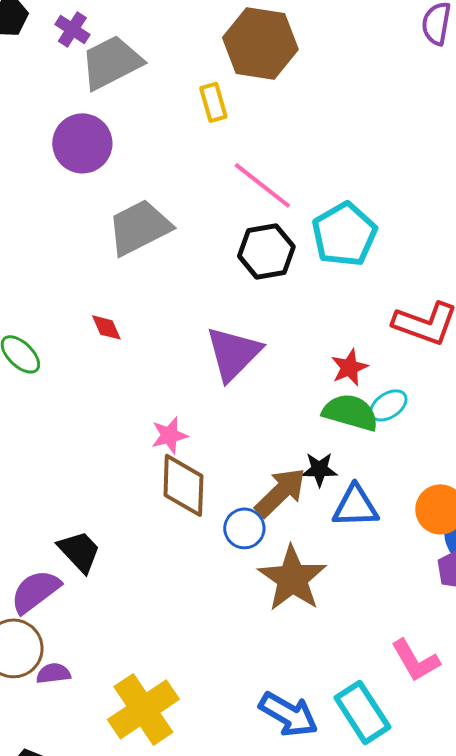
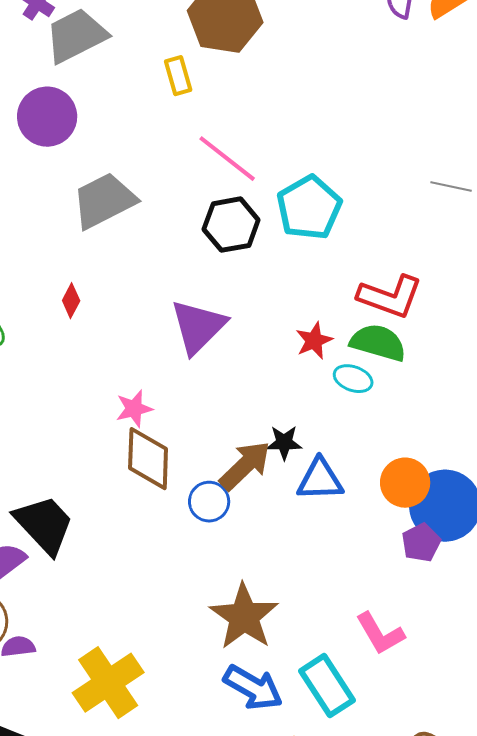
red diamond: (106, 327) -> (71, 301), turned 52
cyan ellipse: (388, 405) -> (353, 379), turned 54
green semicircle: (350, 412) -> (378, 343), moved
black trapezoid: (79, 551) -> (44, 525), size x1.4
brown star: (292, 578) -> (244, 617), moved

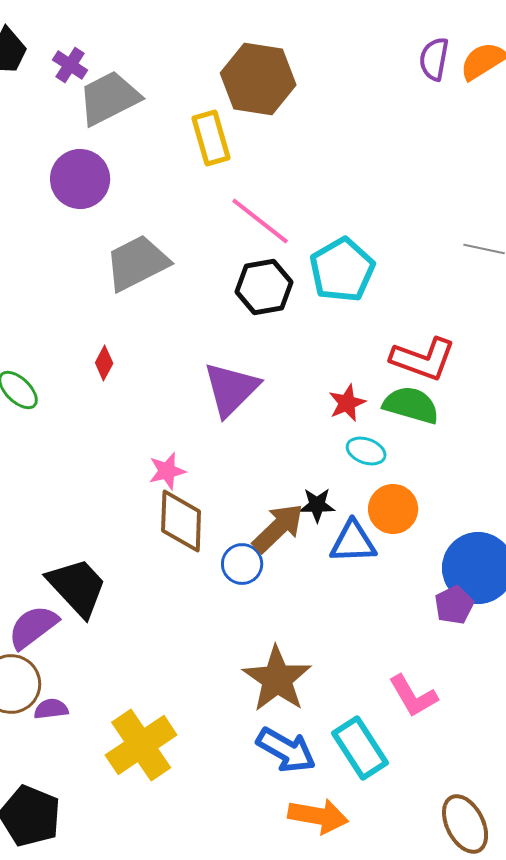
yellow rectangle: (178, 76) -> (211, 138), size x1.4
cyan ellipse: (353, 379) -> (366, 451), moved
orange circle: (405, 483) -> (393, 509), moved

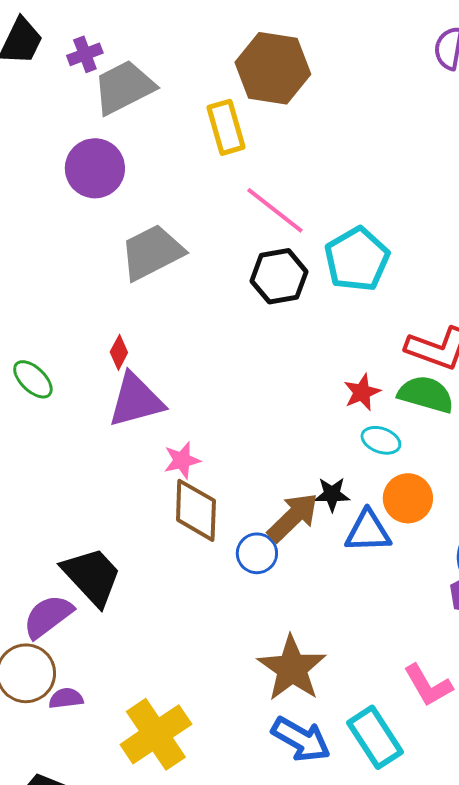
purple cross: (70, 65) -> (85, 54), turned 36
purple triangle: (231, 389) -> (136, 400), moved, turned 30

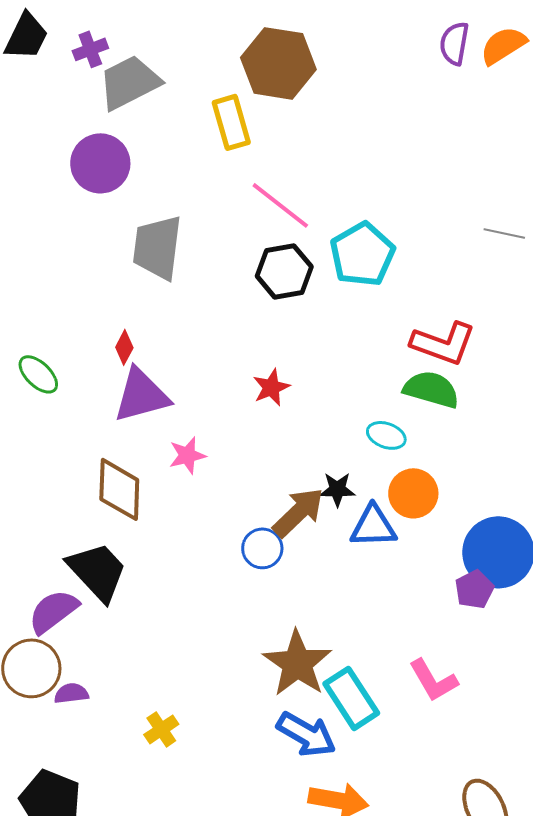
gray trapezoid: (152, 252) -> (157, 247), turned -56
red star: (362, 392) -> (271, 387), moved
brown diamond: (196, 510) -> (119, 489), moved
yellow cross: (156, 734) -> (161, 729), size x0.5
cyan rectangle: (375, 737) -> (351, 698), moved

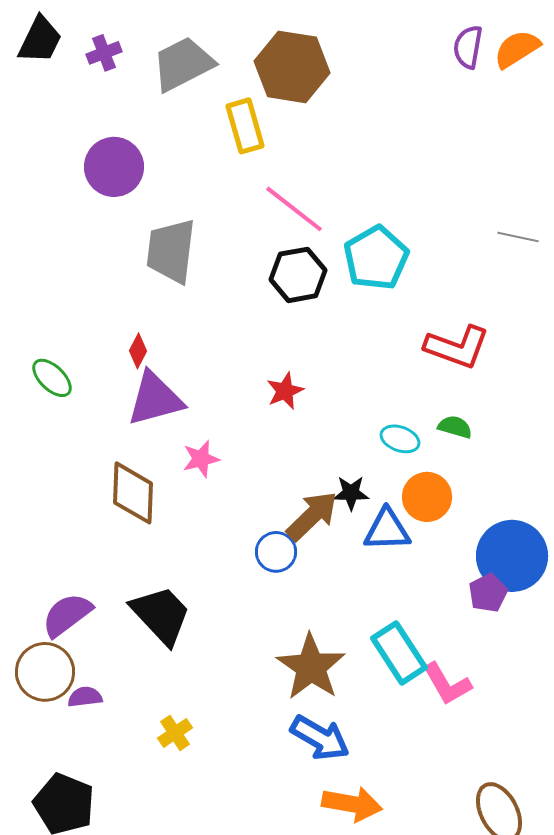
gray trapezoid: (129, 82) -> (183, 64), moved
green semicircle: (431, 389) -> (455, 427), moved, size x0.6
black trapezoid: (97, 571) -> (161, 615), moved
cyan rectangle: (351, 698) -> (399, 653), moved

